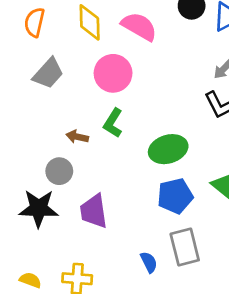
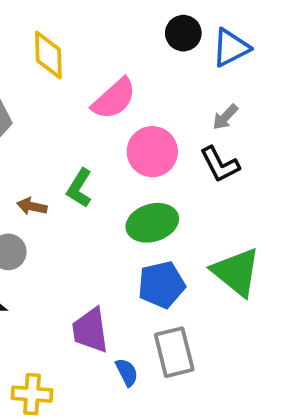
pink semicircle: (139, 26) -> (114, 99), moved, turned 108
pink circle: (113, 73) -> (152, 152), moved
purple trapezoid: (94, 211) -> (90, 330), moved

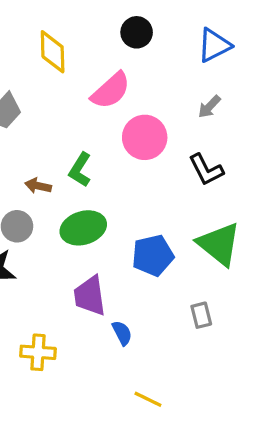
black circle: (183, 33) -> (137, 32), moved
black L-shape: (220, 164) -> (206, 170), moved
green ellipse: (152, 223) -> (83, 228), moved
gray rectangle: (174, 352) -> (201, 315), moved, size x0.6

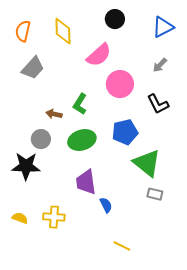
green triangle: (219, 244) -> (147, 163), moved
blue pentagon: (153, 255) -> (125, 132), moved
gray rectangle: (201, 315) -> (155, 194), turned -63

